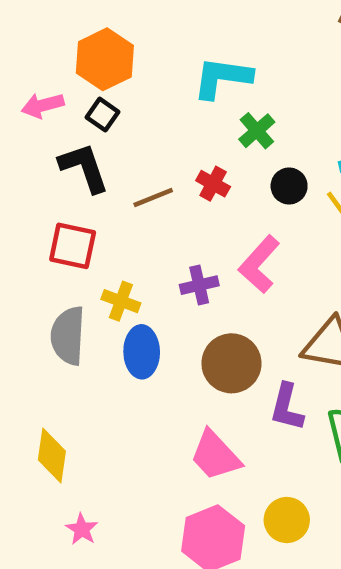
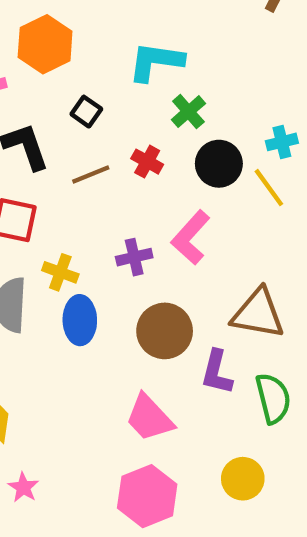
black square: (102, 115) -> (86, 112), moved
black circle: (289, 186) -> (219, 164), size x1.4
yellow circle: (287, 520) -> (243, 479), moved

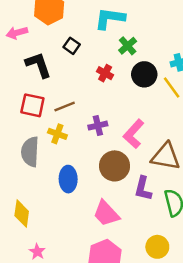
brown line: (91, 175) -> (65, 106), moved
pink L-shape: (191, 238) -> (134, 134), moved
blue ellipse: (80, 320) -> (68, 179), moved

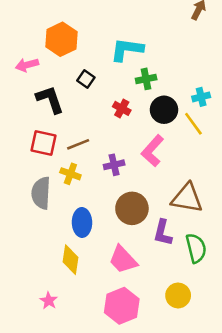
green cross: (128, 46) -> (146, 79), turned 30
pink L-shape: (134, 134) -> (152, 151), moved
yellow diamond: (22, 214) -> (70, 260), moved

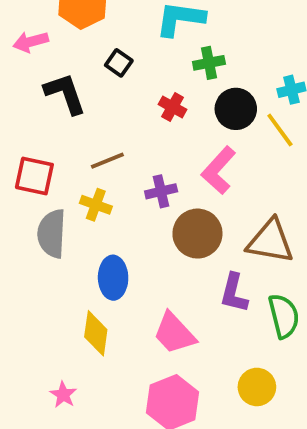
red square: (44, 143) -> (34, 176), moved
brown circle: (132, 208) -> (197, 234), moved

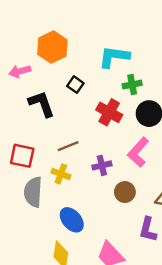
red cross: (173, 107) -> (109, 112), size x1.5
brown circle: (197, 234) -> (125, 192), size x0.7
blue ellipse: (113, 278) -> (72, 220), turned -40

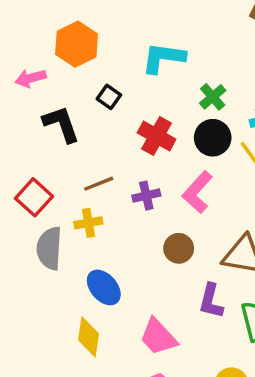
green cross: (132, 85) -> (213, 97), moved, turned -30
red square: (22, 156) -> (34, 197), turned 30
purple cross: (102, 165) -> (146, 196), moved
yellow cross: (61, 174) -> (88, 223), turned -30

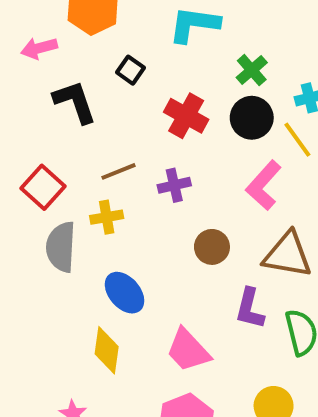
pink L-shape: (197, 192) -> (264, 185), moved

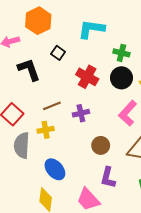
green cross: (252, 70) -> (121, 53), turned -35
purple L-shape: (250, 309) -> (108, 178), moved

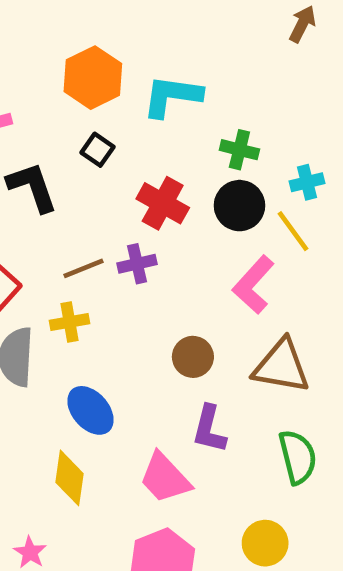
orange hexagon: (38, 21) -> (93, 78), moved
purple cross: (81, 113) -> (137, 264), moved

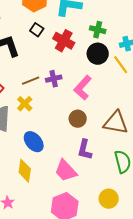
red cross: (163, 203) -> (64, 41), moved
pink L-shape: (253, 285) -> (83, 88), moved
yellow cross: (70, 322) -> (25, 104), turned -35

